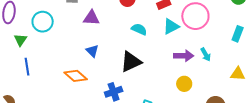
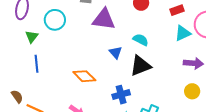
purple triangle: (91, 18) -> (104, 19), size x1.4
cyan semicircle: (139, 29) -> (141, 40), moved
blue triangle: (92, 51) -> (116, 52), moved

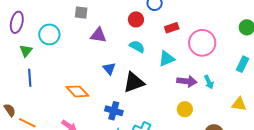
purple triangle: (104, 19) -> (98, 35), size x0.7
cyan triangle: (183, 33) -> (167, 59), moved
cyan semicircle: (141, 40) -> (137, 47), moved
blue cross: (121, 95) -> (114, 111), turned 30

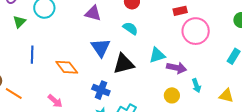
red rectangle: (172, 28) -> (180, 11), moved
cyan triangle: (167, 59) -> (157, 55), moved
blue triangle: (109, 69) -> (101, 48), size x1.5
blue line: (30, 78) -> (32, 55), moved
cyan arrow: (209, 82) -> (196, 86), moved

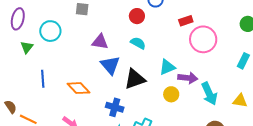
purple triangle: (93, 13) -> (100, 42), moved
cyan arrow: (196, 86) -> (209, 94), size x1.6
yellow circle: (172, 95) -> (171, 94), moved

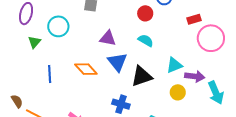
orange diamond: (78, 88) -> (86, 69), moved

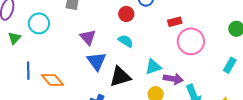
purple triangle: (108, 38) -> (88, 37), turned 36
orange diamond: (86, 69) -> (52, 80), moved

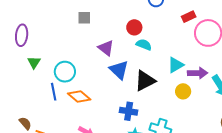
red circle: (126, 14) -> (134, 27), moved
cyan circle: (39, 23) -> (65, 72), moved

